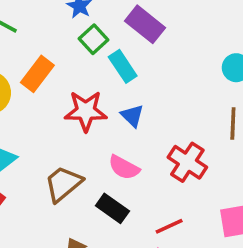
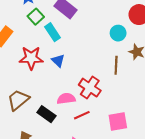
pink semicircle: (124, 167) -> (66, 99), moved, turned 144
red line: (169, 226) -> (82, 115), moved

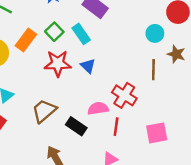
green square: (36, 17) -> (54, 32), moved
red line: (82, 115) -> (116, 127), turned -56

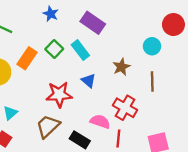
brown star: (176, 54) -> (121, 67), moved, turned 30
red star: (58, 63) -> (59, 94), moved
pink semicircle: (98, 108) -> (100, 121), turned 30

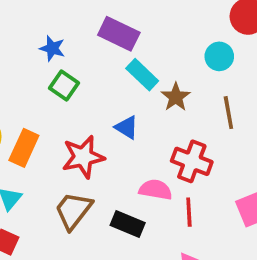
blue star: (51, 14) -> (52, 48), moved
cyan rectangle: (80, 50) -> (142, 75), moved
orange rectangle: (27, 58) -> (24, 148), moved

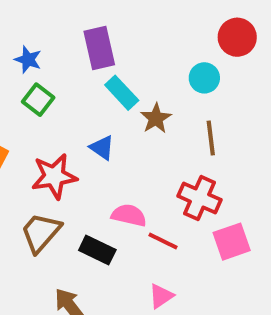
purple rectangle: (119, 34) -> (99, 48), turned 48
red cross: (192, 161) -> (200, 198), moved
red line: (189, 212) -> (163, 241), turned -64

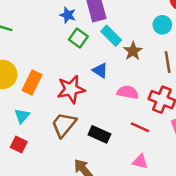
blue star: (28, 60) -> (68, 15), moved
green square: (38, 100) -> (78, 38), moved
pink semicircle: (129, 215) -> (128, 92), moved
pink triangle: (161, 296) -> (140, 162), turned 49

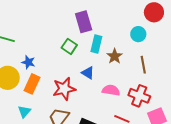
blue star: (68, 15) -> (28, 62), moved
cyan rectangle: (111, 36) -> (96, 44), turned 60

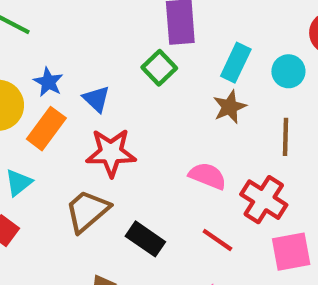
cyan rectangle: (96, 44) -> (236, 63), moved
green square: (69, 46) -> (159, 68), moved
blue triangle: (88, 73) -> (96, 99), moved

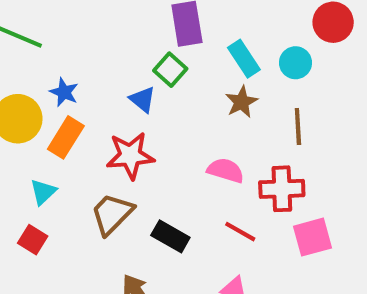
cyan rectangle: (236, 63) -> (244, 59), turned -54
blue triangle: (96, 99) -> (143, 100), moved
red cross: (264, 200) -> (282, 189), turned -30

